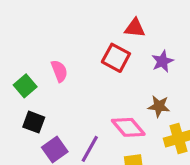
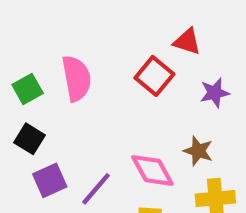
pink semicircle: (59, 71) -> (76, 78), size x1.5

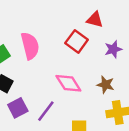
pink diamond: (152, 171) -> (68, 83), moved

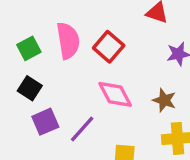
red square: (77, 41) -> (109, 47), moved

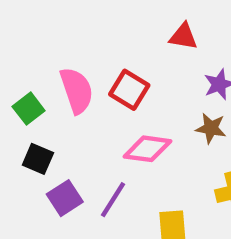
pink diamond: (115, 94) -> (148, 149), turned -45
brown star: (164, 100) -> (211, 128), moved

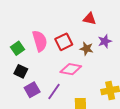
red square: (129, 90) -> (64, 42), turned 30
brown star: (211, 128) -> (87, 49), moved

